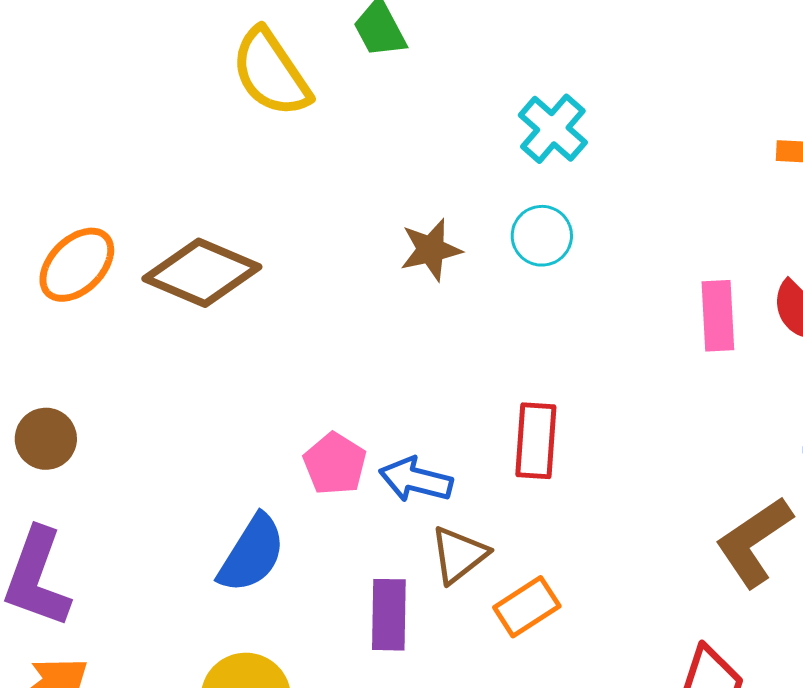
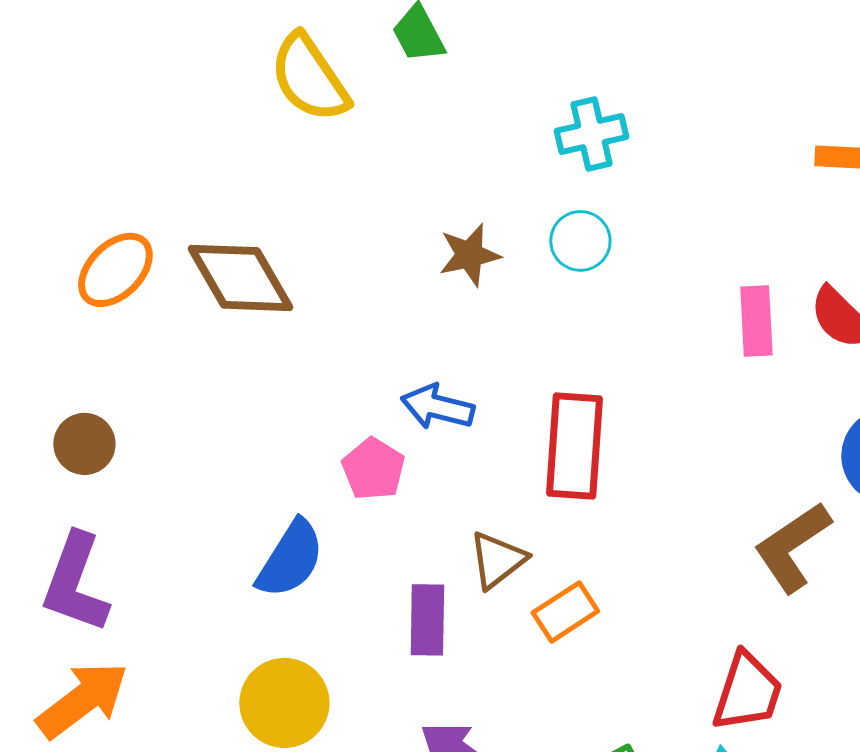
cyan cross: (553, 129) -> (591, 134), turned 36
brown diamond: (202, 273) -> (240, 278), turned 37
red rectangle: (536, 441) -> (574, 446), size x1.4
blue arrow: (416, 480) -> (437, 407), moved

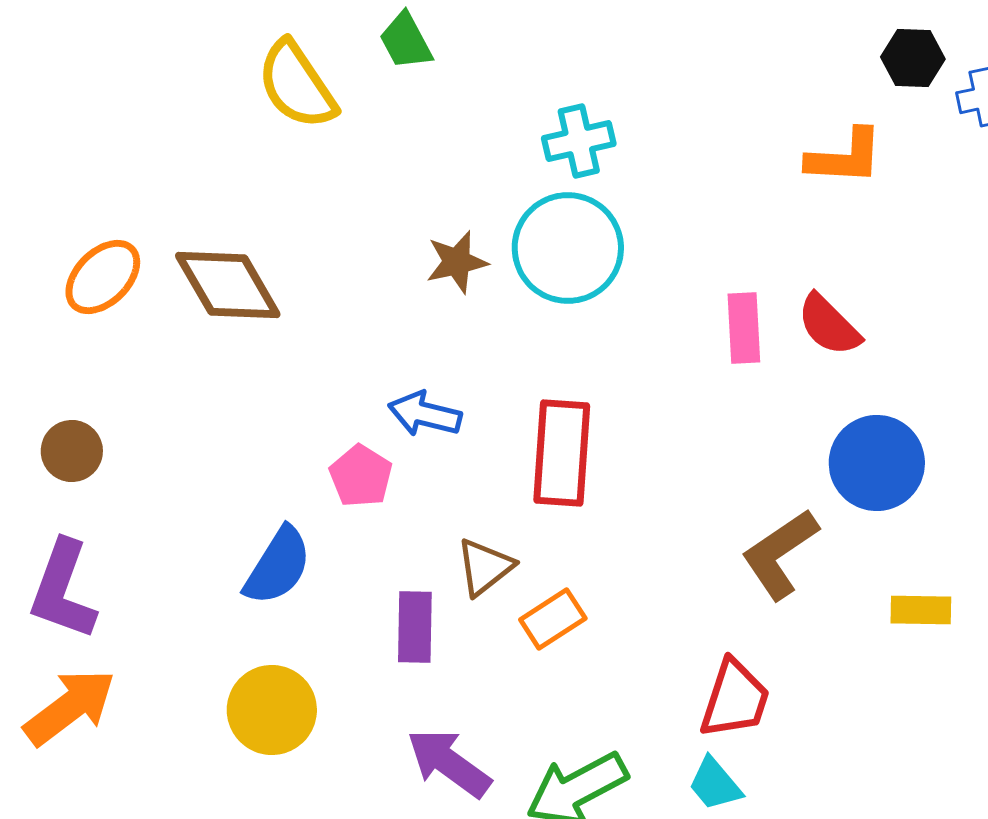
cyan circle: (580, 241) -> (568, 248), size x1.8

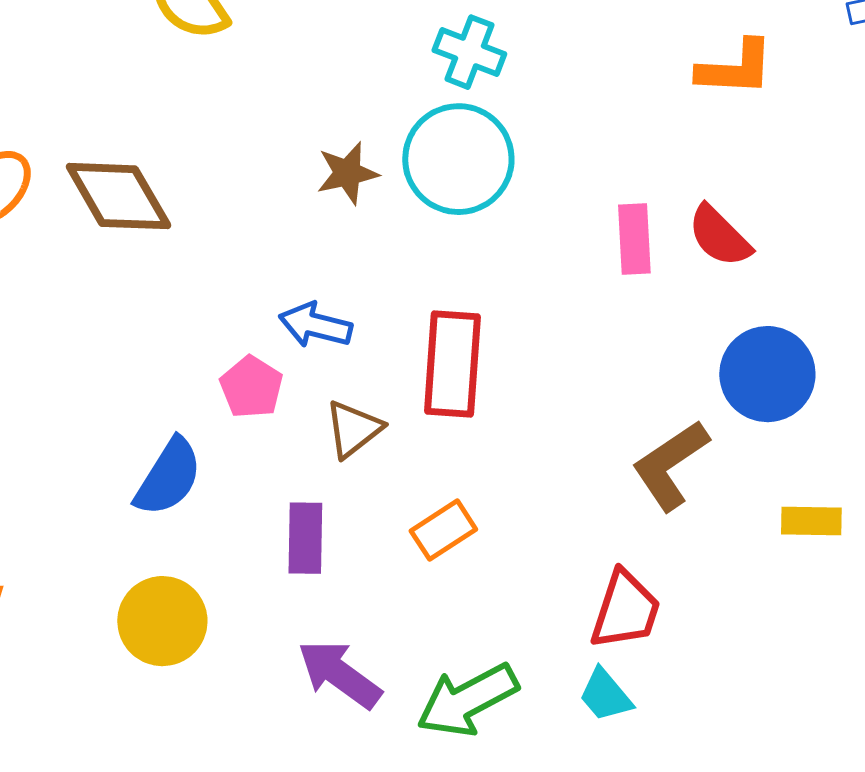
cyan cross: (579, 141) -> (469, 52), turned 34
brown triangle: (485, 567) -> (353, 429), moved

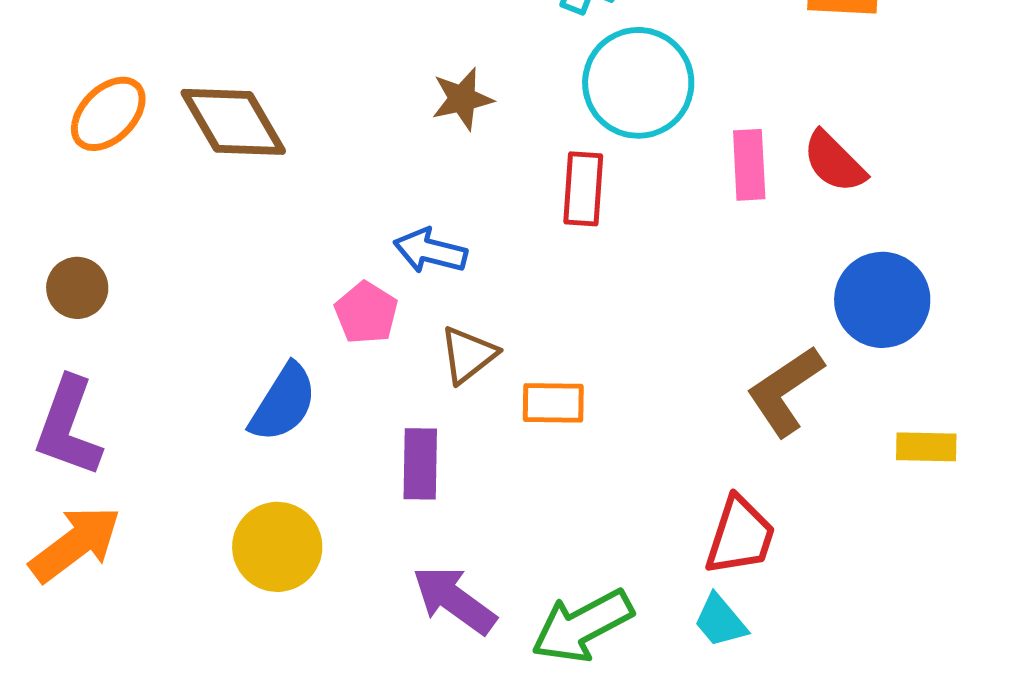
cyan circle: (458, 159) -> (638, 83), moved
red rectangle: (452, 364) -> (583, 189), moved, size x0.7
orange rectangle: (443, 530) -> (553, 403), moved, turned 34

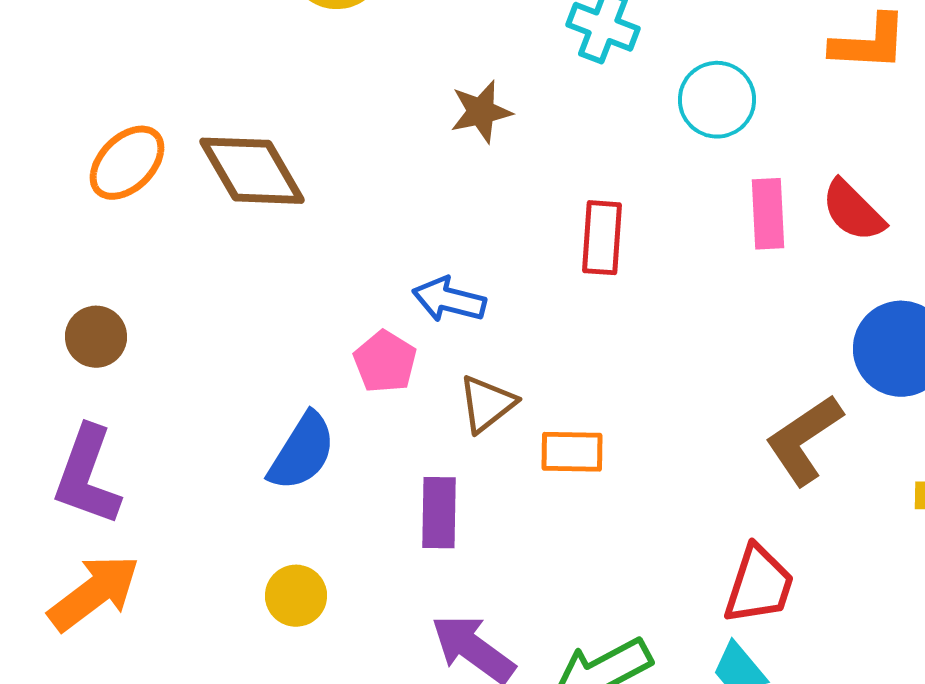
cyan circle: (638, 83) -> (717, 100), moved, size x0.7
brown star: (462, 99) -> (481, 112), moved
yellow circle: (277, 547) -> (296, 596), size x0.7

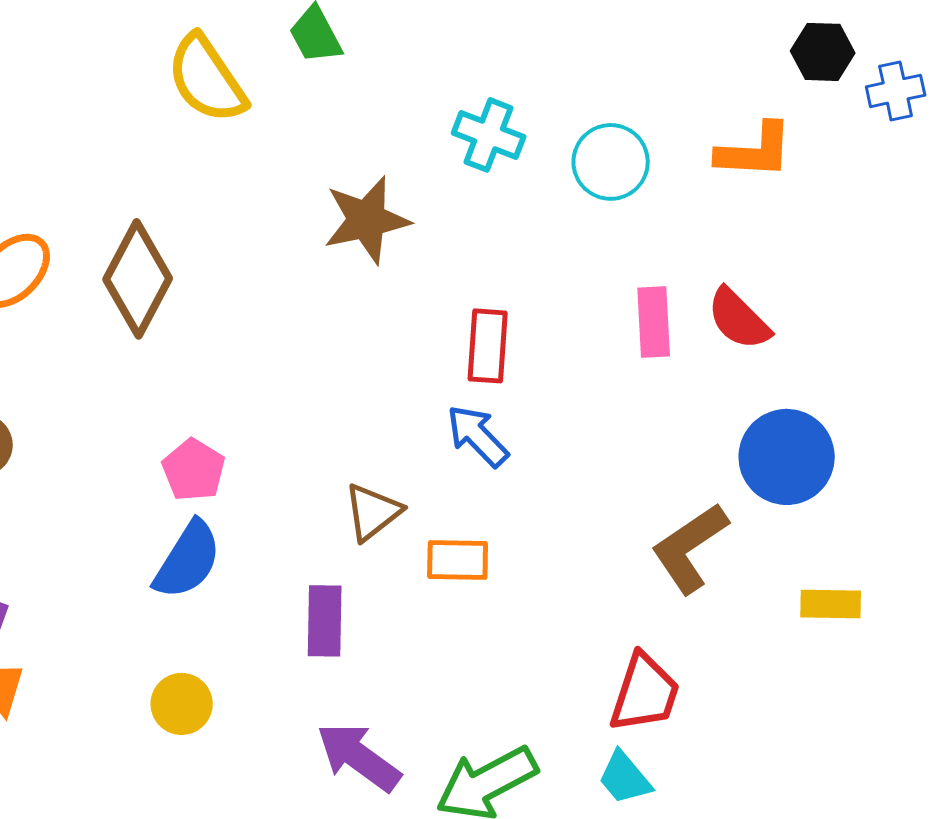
cyan circle: (717, 100) -> (611, 162), moved
brown star: (481, 112) -> (367, 220), size x1.4
brown diamond: (252, 171) -> (138, 279), turned 58
blue arrow: (449, 300) -> (478, 436), moved, turned 32
pink pentagon: (385, 362) -> (194, 470), moved

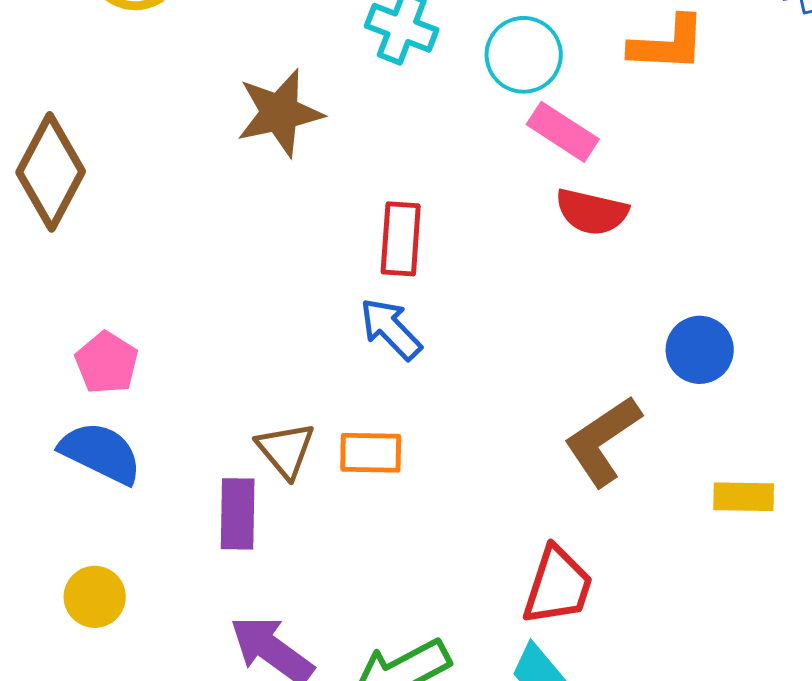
red semicircle: (739, 319) -> (592, 212), moved, turned -32
pink rectangle: (654, 322) -> (563, 132), moved, turned -54
blue circle: (787, 457) -> (700, 350), size x0.7
brown triangle: (373, 512) -> (286, 450), moved, turned -32
blue semicircle: (188, 560) -> (101, 453), turned -96

